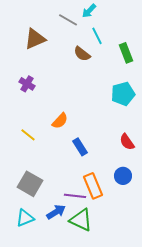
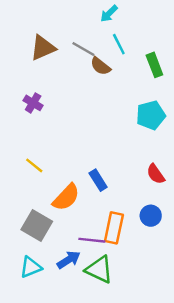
gray line: (68, 20) -> (83, 49), moved
orange semicircle: (60, 121) -> (66, 197), moved, size x1.4
orange rectangle: (93, 186) -> (114, 228), turned 35

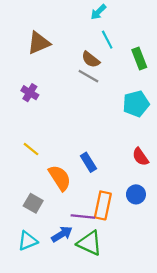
gray line: (83, 49) -> (88, 76), moved
orange semicircle: (66, 197) -> (60, 178), turned -76
gray square: (37, 225) -> (33, 203), size x0.7

